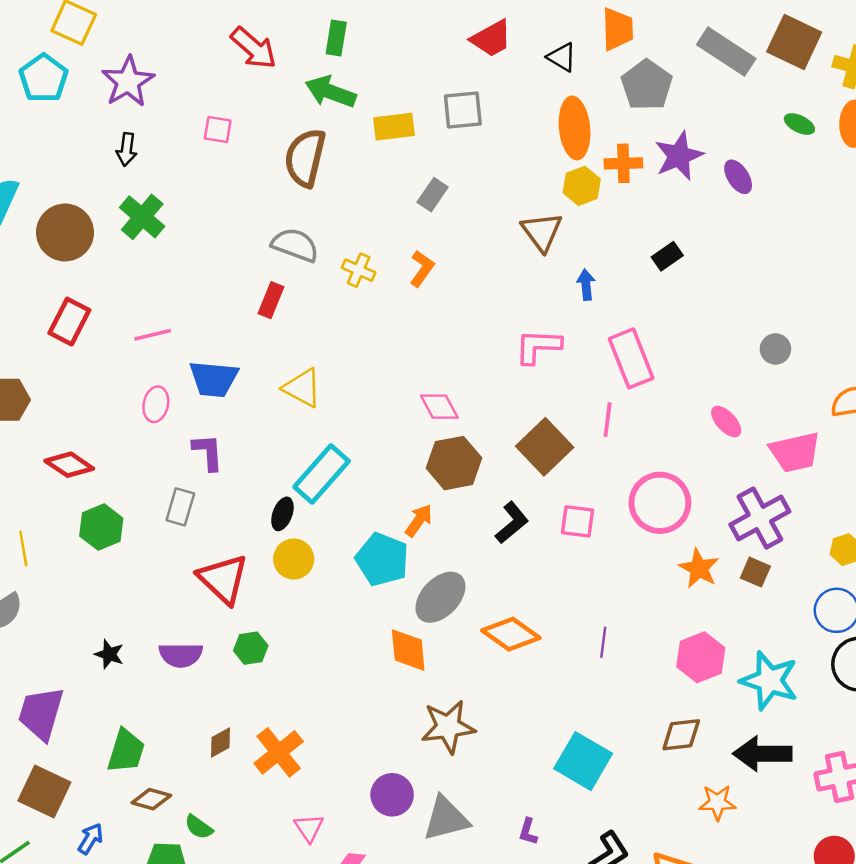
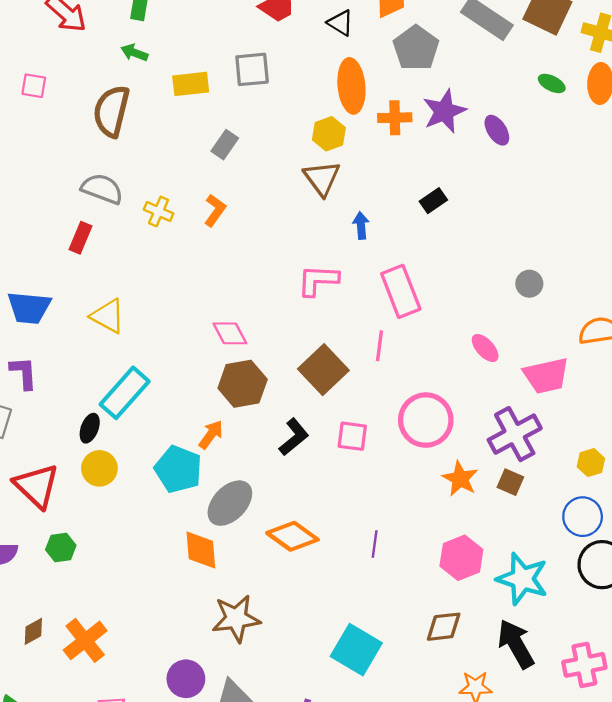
green arrow: (330, 92) -> (134, 53), size x0.6
yellow hexagon: (582, 186) -> (329, 134), moved
black arrow: (762, 754) -> (516, 644), turned 60

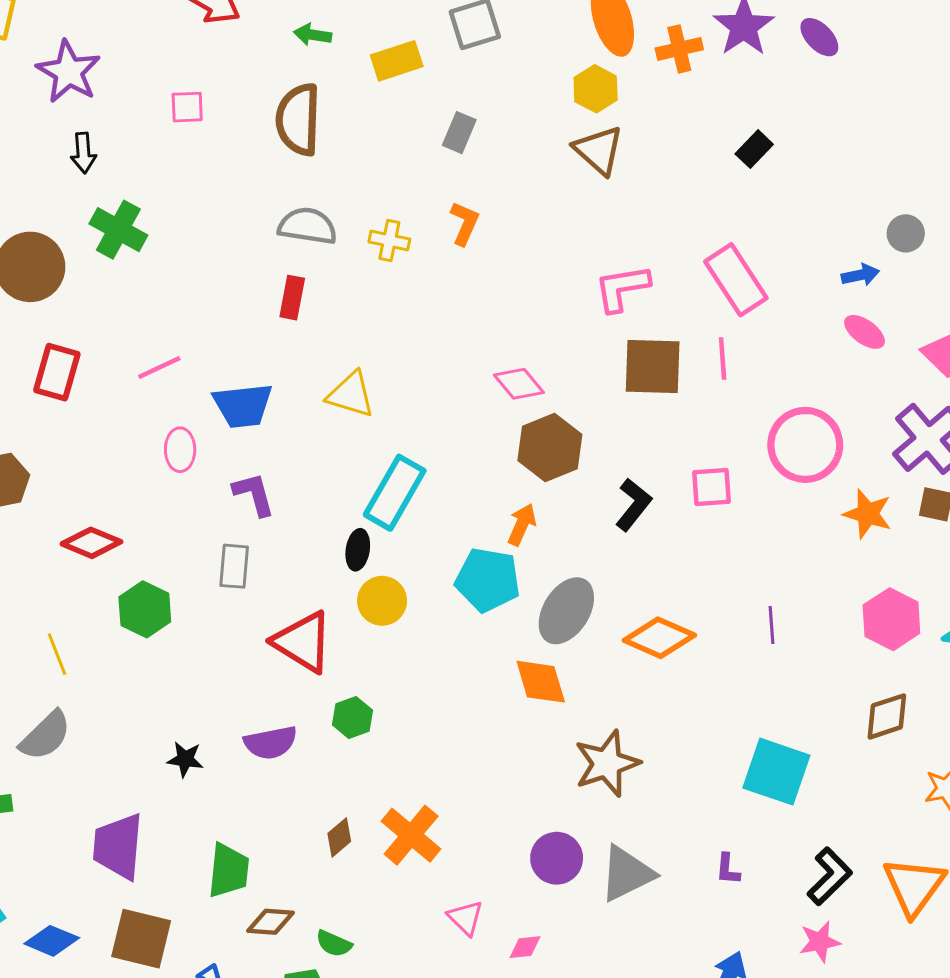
blue arrow: (361, 226) -> (860, 275), moved, turned 95
brown square: (323, 370) -> (653, 367), moved, turned -33

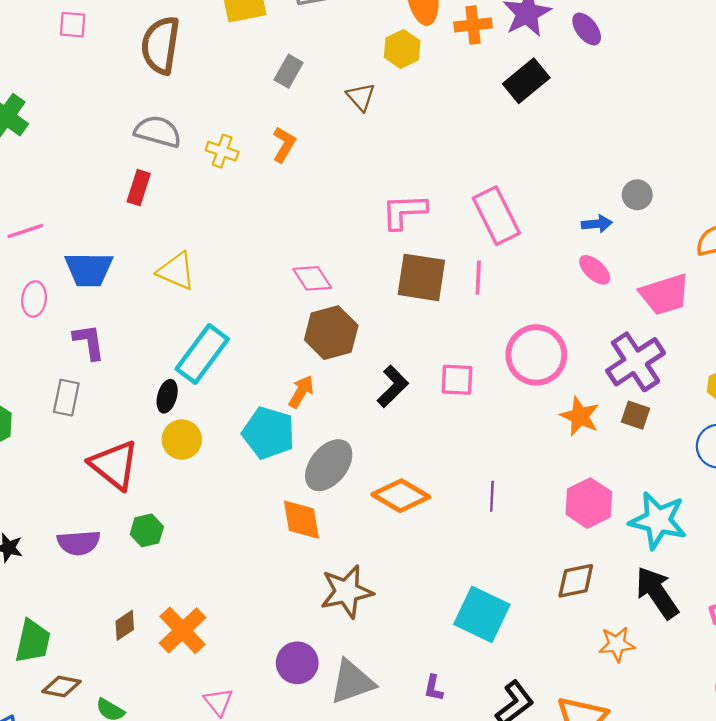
black rectangle: (754, 149) -> (526, 81), moved, size x1.5
brown triangle: (599, 150) -> (361, 97), moved, size x0.7

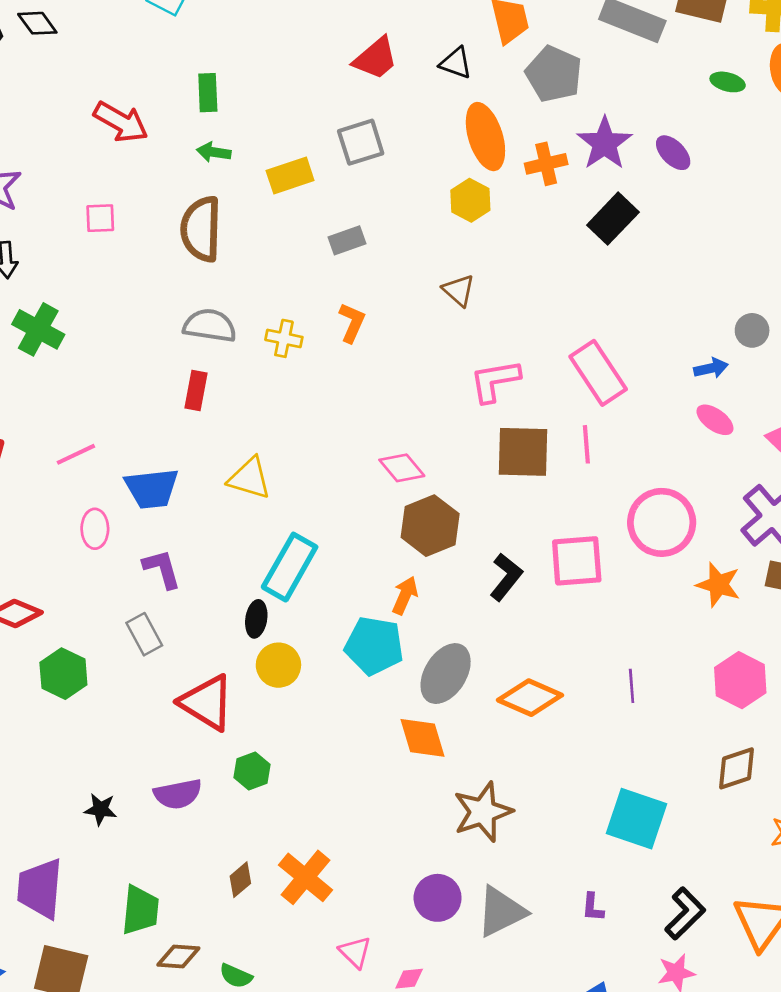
gray rectangle: (289, 71) -> (347, 240), turned 48
brown triangle: (361, 97) -> (459, 290), moved
pink square: (457, 380) -> (577, 561), size x1.4
gray rectangle: (66, 398) -> (144, 634), turned -33

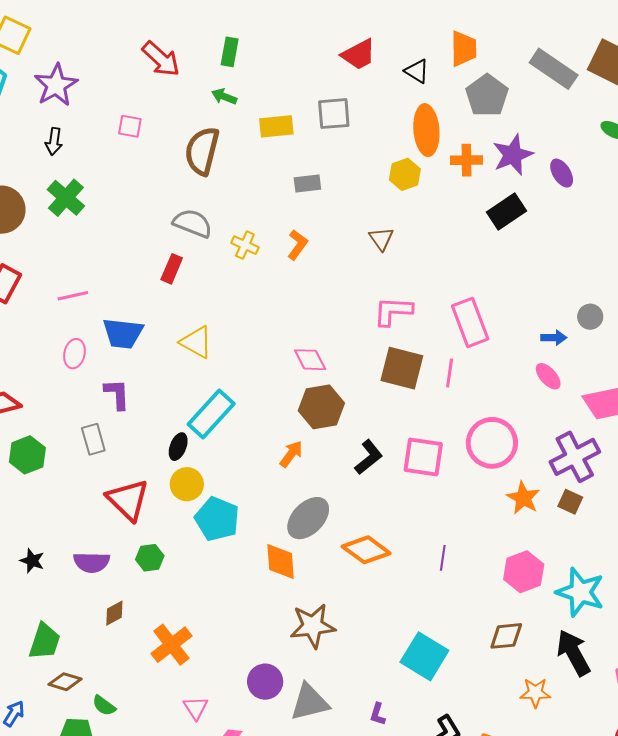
cyan pentagon: (374, 646) -> (217, 519), moved
brown diamond: (240, 880) -> (114, 613), moved

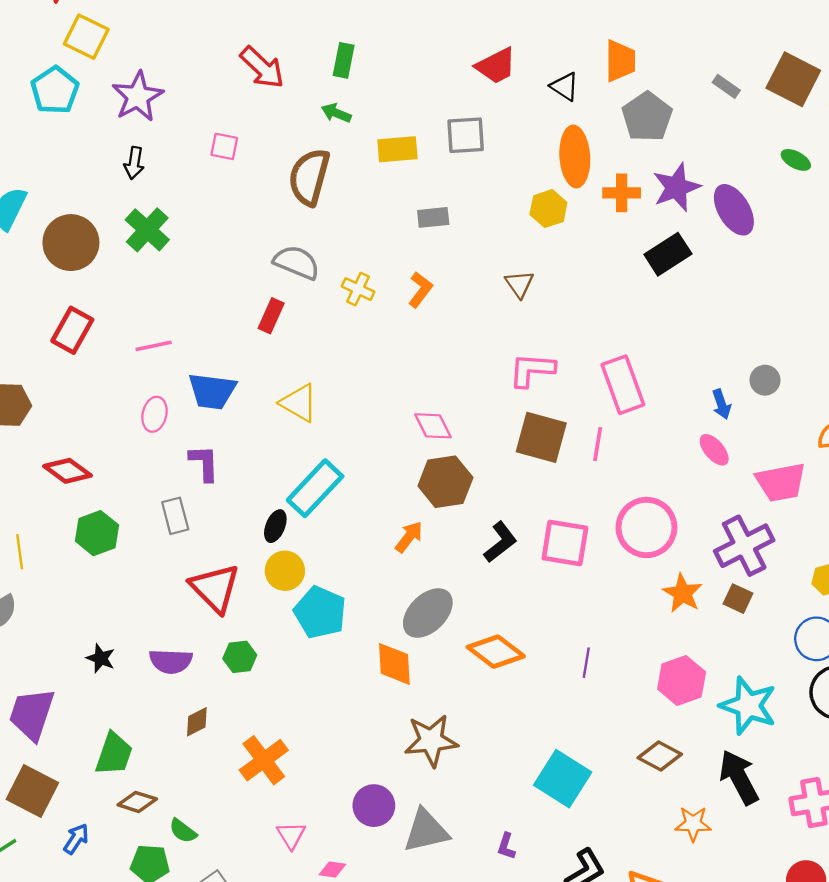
gray rectangle: (554, 69) -> (726, 86), size x0.5
purple ellipse: (562, 173) -> (734, 210), size x1.5
blue arrow: (554, 338) -> (722, 404), turned 70
brown diamond: (506, 636) -> (660, 756), turned 33

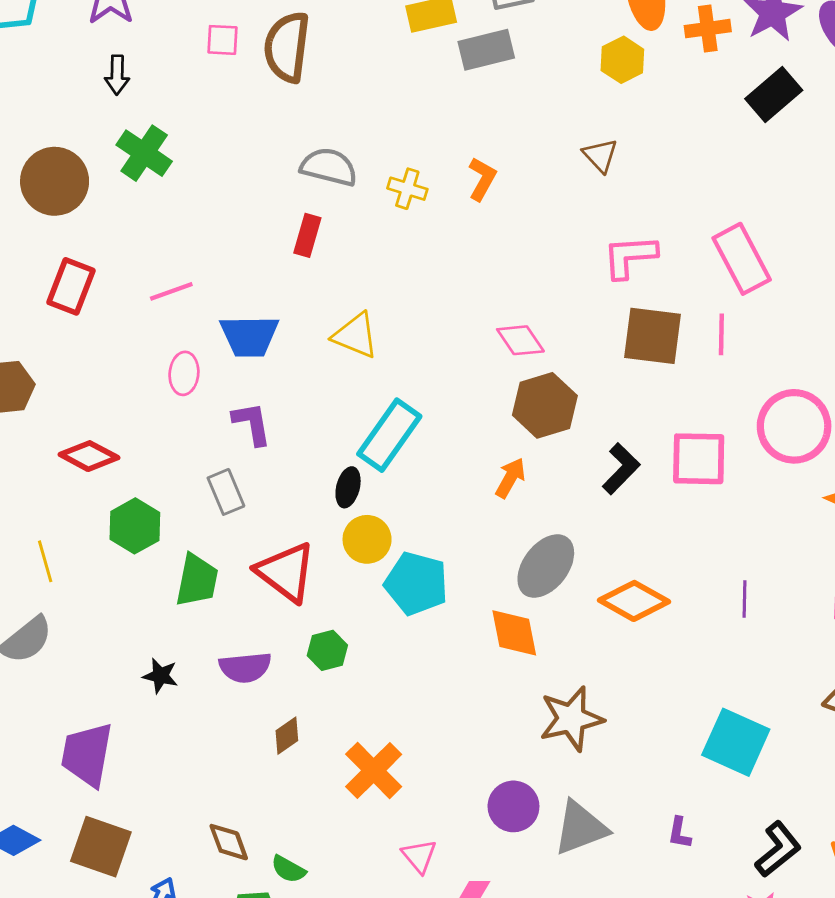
brown semicircle: (309, 177) -> (287, 47), moved
gray rectangle: (433, 217) -> (486, 50), moved, size x1.4
green trapezoid: (114, 754) -> (197, 580), moved
brown diamond: (137, 802) -> (229, 842), turned 60

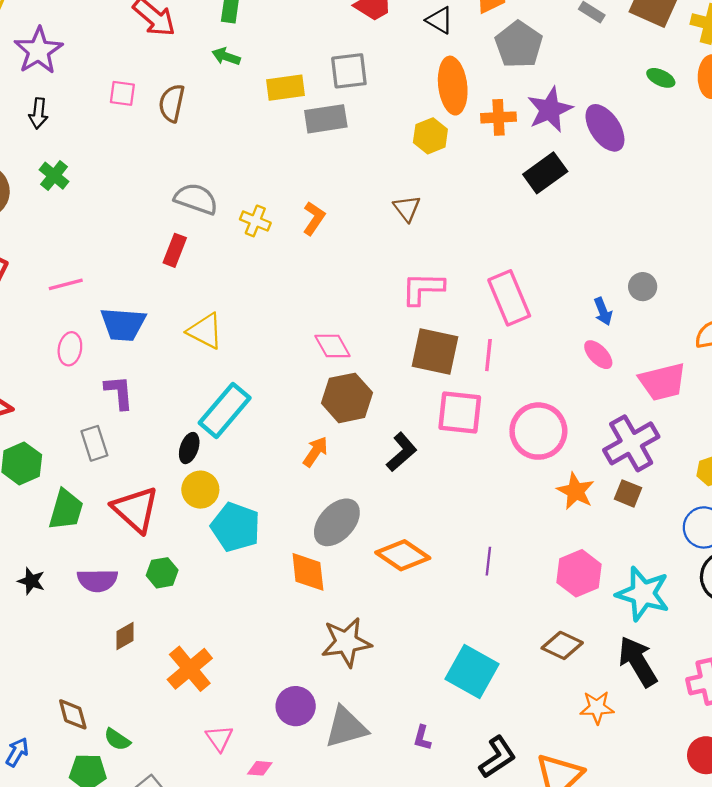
brown semicircle: (287, 47) -> (172, 103), size x0.7
green cross: (144, 153) -> (54, 176), size x0.7
pink square: (699, 459) -> (460, 412), moved

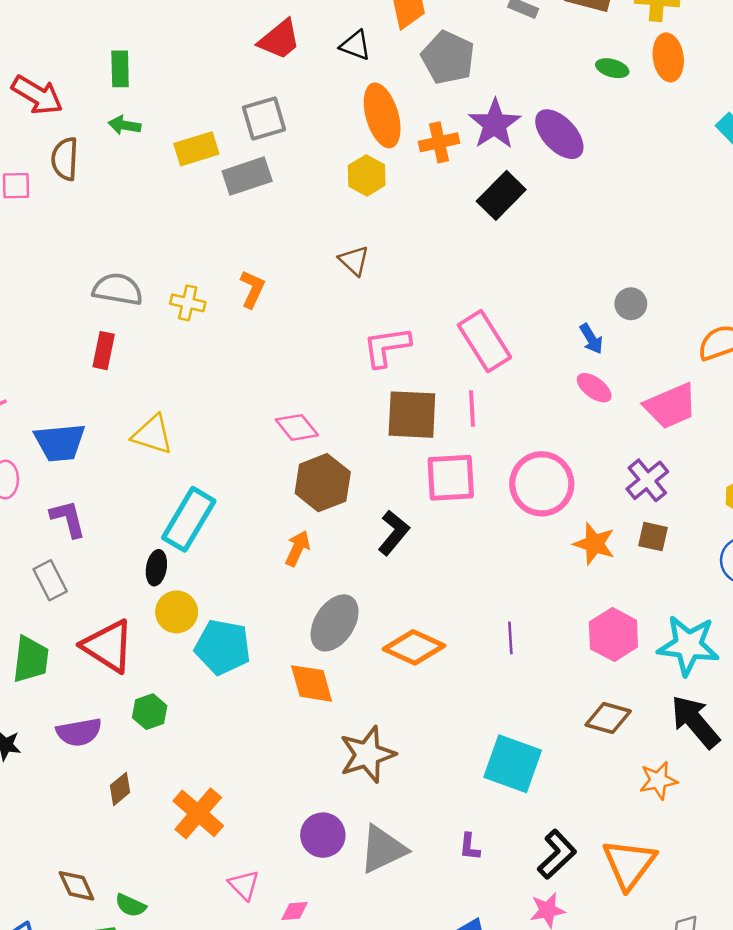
brown semicircle: (172, 103) -> (65, 159), moved
purple cross: (631, 443) -> (647, 480), size x0.7

